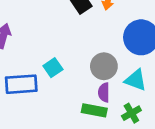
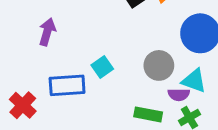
purple semicircle: (104, 92) -> (179, 95), moved, turned -90

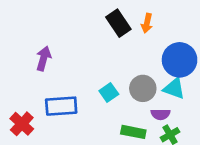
cyan square: (102, 67) -> (109, 92), moved
cyan triangle: (194, 81) -> (174, 88), moved

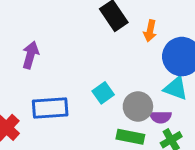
orange arrow: (147, 23) -> (150, 31), moved
gray circle: (143, 88) -> (138, 106), moved

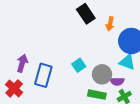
purple arrow: (30, 55) -> (22, 63), moved
blue rectangle: (50, 108) -> (43, 75), turned -70

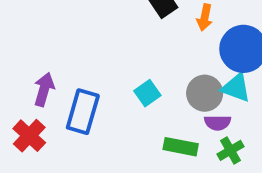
gray circle: (102, 74) -> (205, 93), moved

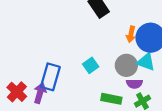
orange arrow: (205, 17) -> (131, 34), moved
purple arrow: (44, 89) -> (40, 93), moved

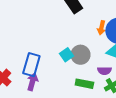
gray circle: (126, 65) -> (80, 55), moved
purple arrow: (40, 93) -> (32, 82), moved

